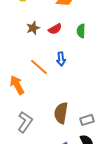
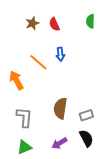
red semicircle: (55, 29) -> (54, 24), turned 96
green semicircle: (81, 31) -> (90, 21), moved
gray L-shape: (25, 122) -> (24, 117), turned -30

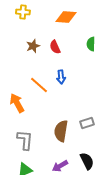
gray rectangle: (86, 115) -> (87, 123), moved

